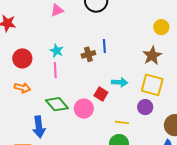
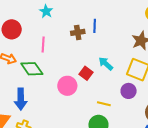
cyan star: (57, 51) -> (46, 11), moved
cyan arrow: (120, 82) -> (106, 64), turned -147
green diamond: (57, 104) -> (32, 69), moved

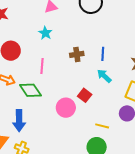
blue line: (95, 26) -> (103, 54), moved
cyan arrow: (106, 64) -> (104, 76), moved

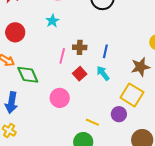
pink line: (42, 66) -> (62, 56), moved
red square: (85, 95) -> (80, 74), moved

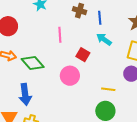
brown cross: (80, 47) -> (79, 11), moved, turned 32
red square: (80, 74) -> (83, 55), moved

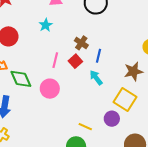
red square: (83, 55) -> (75, 61), moved
pink circle: (70, 76) -> (50, 89), moved

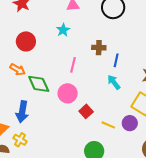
brown cross: (81, 43) -> (99, 48), turned -32
red square: (75, 61) -> (86, 111), moved
yellow line: (85, 127) -> (108, 125), moved

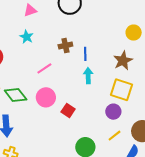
pink line: (73, 65) -> (44, 68), turned 56
cyan arrow: (114, 82) -> (88, 76), turned 49
yellow line: (108, 125) -> (114, 136), moved, turned -48

